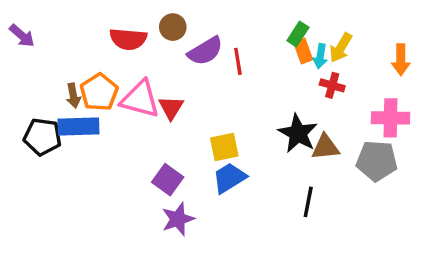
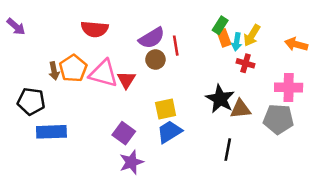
brown circle: (173, 27) -> (155, 60), moved
orange arrow: (401, 60) -> (296, 44), turned 105
blue rectangle: (78, 126) -> (51, 132), moved

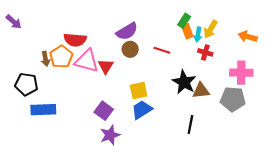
red semicircle: (95, 29) -> (75, 40), moved
red line: (176, 46) -> (162, 50), moved, turned -63

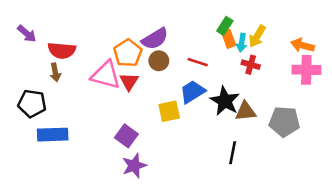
purple arrow: (14, 22) -> (27, 34), moved
red semicircle: (75, 40) -> (62, 50), moved
orange pentagon: (61, 57) -> (128, 53), moved
pink cross: (241, 73) -> (306, 70), moved
blue trapezoid: (142, 110) -> (192, 92), moved

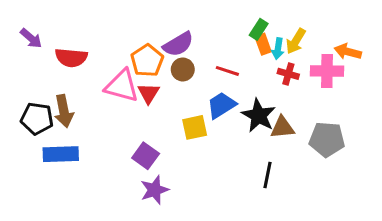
pink cross: (306, 70) -> (327, 71), moved
brown arrow: (55, 72) -> (64, 111), moved, size x1.5

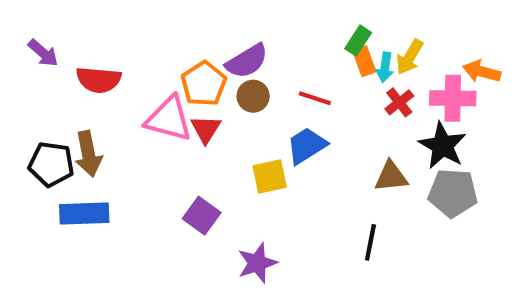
red cross: (288, 74) -> (399, 102), turned 36
black star: (259, 116) -> (443, 146), moved
purple star: (154, 190) -> (257, 263), moved

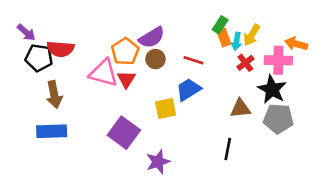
black pentagon: (51, 164) -> (39, 58), moved
purple square: (202, 216) -> (124, 133), size x1.4

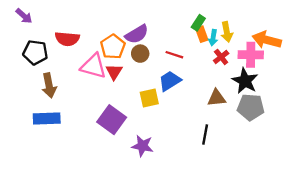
purple arrow: (26, 32) -> (24, 16), moved
yellow arrow: (252, 35) -> (227, 32), turned -42
orange arrow: (296, 44) -> (267, 40), size x1.4
red semicircle: (60, 49) -> (67, 39), moved
purple star: (158, 162) -> (142, 146), turned 30

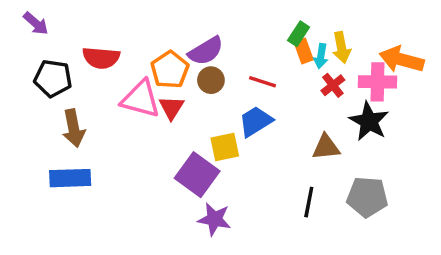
gray pentagon: (251, 107) -> (367, 197), moved
purple square: (112, 120) -> (197, 175), moved

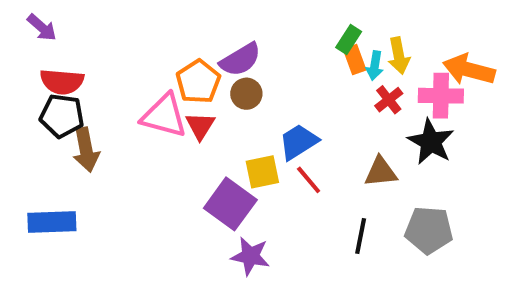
red semicircle: (101, 58) -> (62, 82), moved
black pentagon: (53, 78) -> (62, 116), moved
red line: (262, 82) -> (309, 180), moved, turned 32
blue rectangle: (70, 178) -> (52, 222), moved

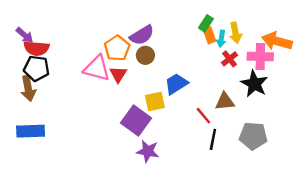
purple arrow: (42, 28) -> (25, 35), moved
brown arrow: (86, 150) -> (28, 88), moved
red line: (309, 180) -> (203, 116), moved

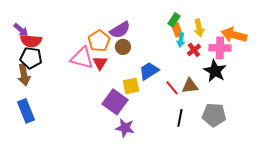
cyan arrow: (221, 39) -> (181, 40), moved
red line: (203, 116) -> (172, 88), moved
blue rectangle: (31, 131) -> (26, 111), turned 70

